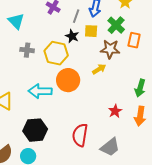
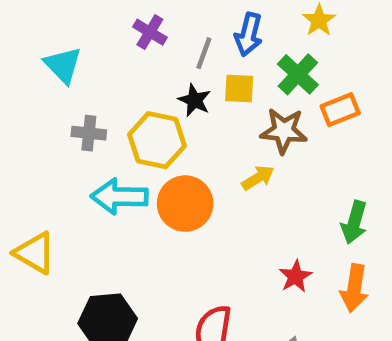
orange rectangle: (134, 40) -> (340, 110), turned 56
cyan arrow: (40, 91) -> (119, 197), moved

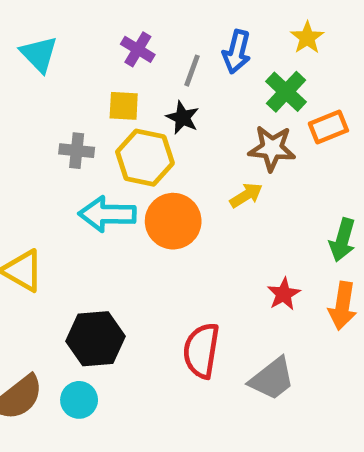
cyan triangle: (63, 65) -> (39, 54), moved
yellow square: (239, 88) -> (124, 106), moved

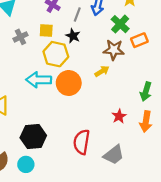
gray cross: (77, 151) -> (20, 37), moved, turned -32

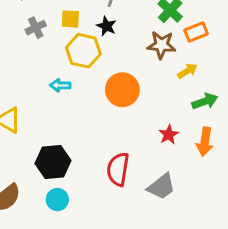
yellow arrow: (102, 71) -> (187, 71), moved
cyan arrow: (39, 80) -> (60, 85), size x0.6
orange circle: (69, 83) -> (122, 90), moved
green arrow: (146, 92) -> (205, 101), turned -126
cyan circle: (26, 164) -> (57, 200), moved

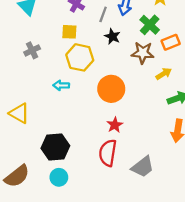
black star: (106, 26) -> (112, 36), moved
gray cross: (36, 28) -> (32, 50), moved
red star: (169, 135) -> (115, 125), moved

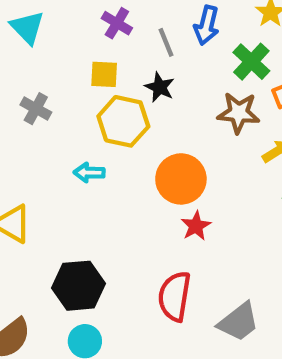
gray line: (103, 14) -> (166, 42), turned -42
black star: (112, 36) -> (160, 87), moved
gray cross: (32, 50) -> (36, 109), turned -35
red star: (115, 125) -> (196, 226), moved

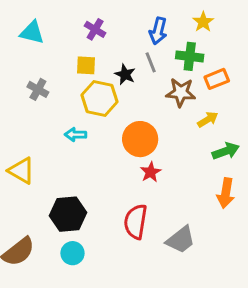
cyan triangle: (27, 27) -> (32, 32), turned -32
gray line: (166, 42) -> (151, 62), moved
green cross: (251, 62) -> (190, 56), turned -36

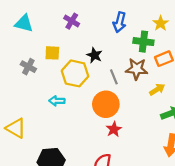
yellow star: (203, 22) -> (161, 23), moved
gray line: (151, 62) -> (114, 77), moved
yellow square: (86, 65) -> (52, 53), moved

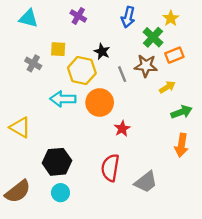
green cross: (143, 42) -> (153, 37), turned 36
cyan arrow: (57, 101) -> (63, 99), size x1.5
orange circle: (106, 104) -> (100, 103), moved

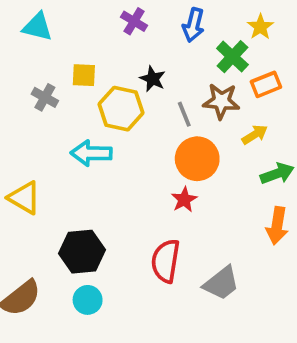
purple cross: (78, 16) -> (134, 21), moved
orange circle: (100, 103) -> (197, 159), moved

